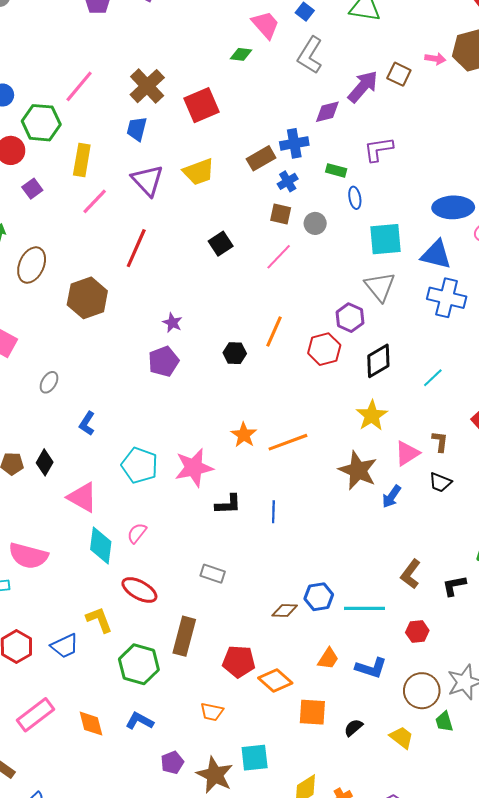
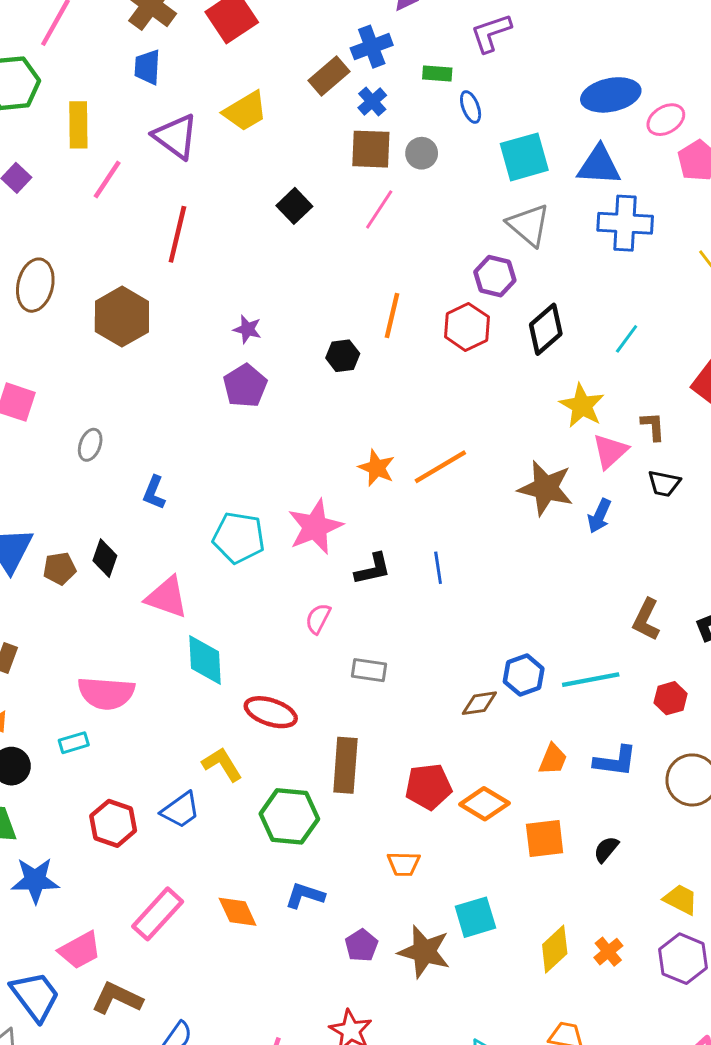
brown square: (281, 214) -> (371, 149), size x1.4
yellow star: (372, 416) -> (582, 406), moved
pink semicircle: (137, 533) -> (318, 619), moved
yellow trapezoid: (401, 737) -> (681, 899), moved

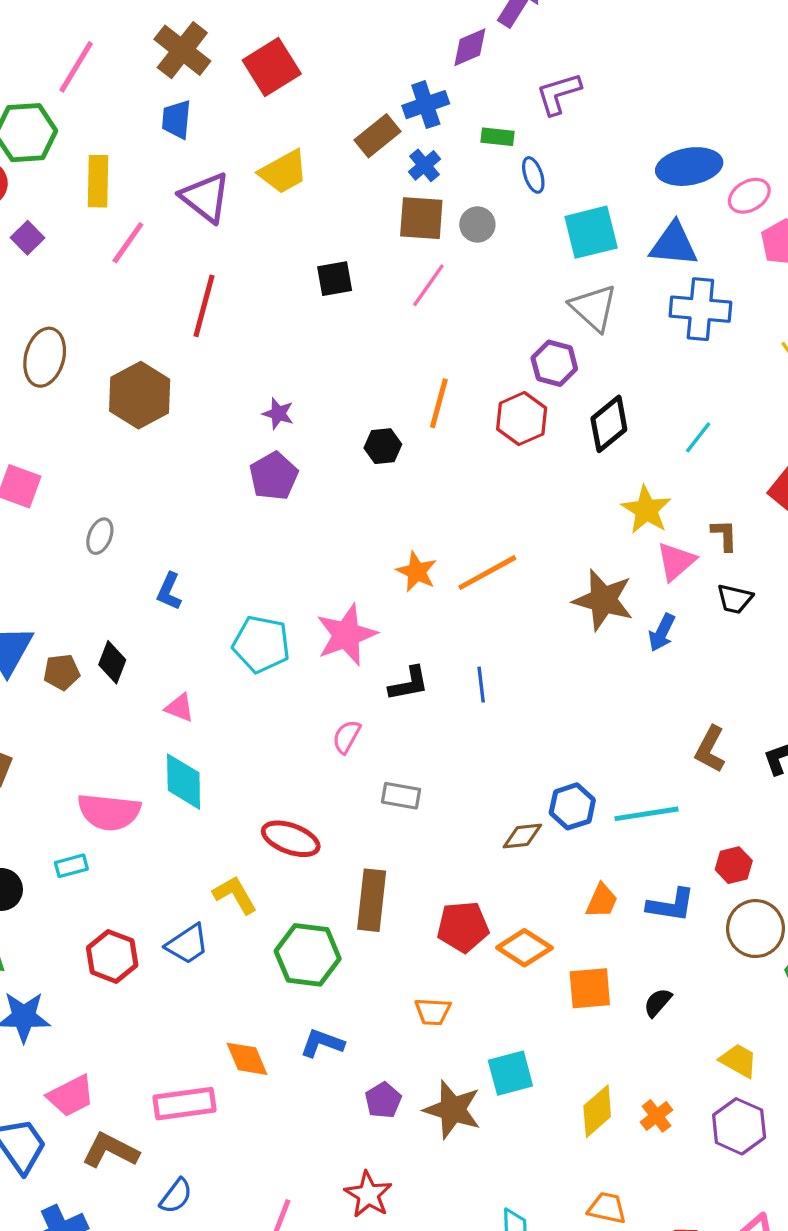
black square: (294, 206) -> (335, 279), turned 32
pink triangle: (167, 597) -> (180, 708), size x0.6
cyan diamond: (205, 660) -> (184, 782), moved
red hexagon: (671, 698) -> (734, 865), moved
pink rectangle: (158, 914) -> (184, 1104), moved, turned 38

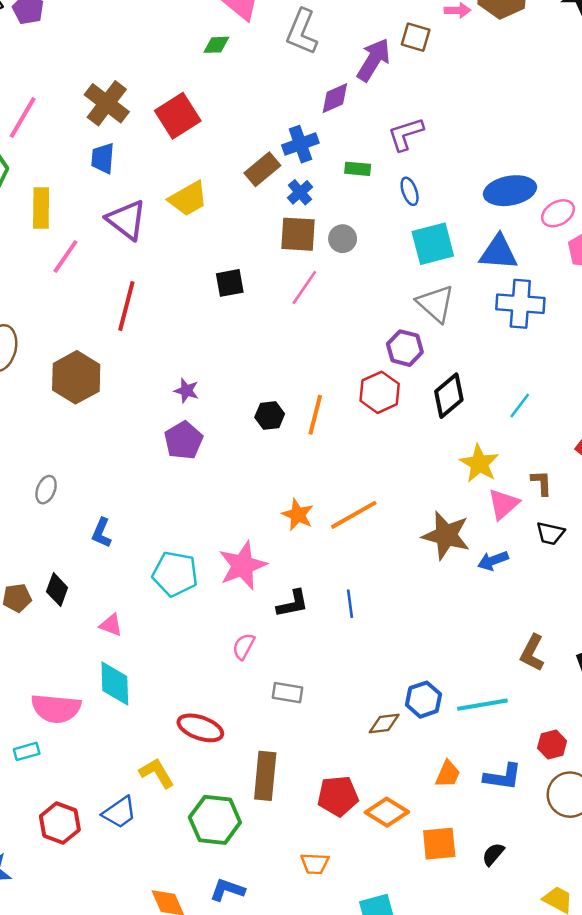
blue ellipse: (533, 175) -> (410, 191), moved
orange line: (439, 403) -> (315, 415), moved
blue arrow: (662, 633) -> (493, 561), turned 44

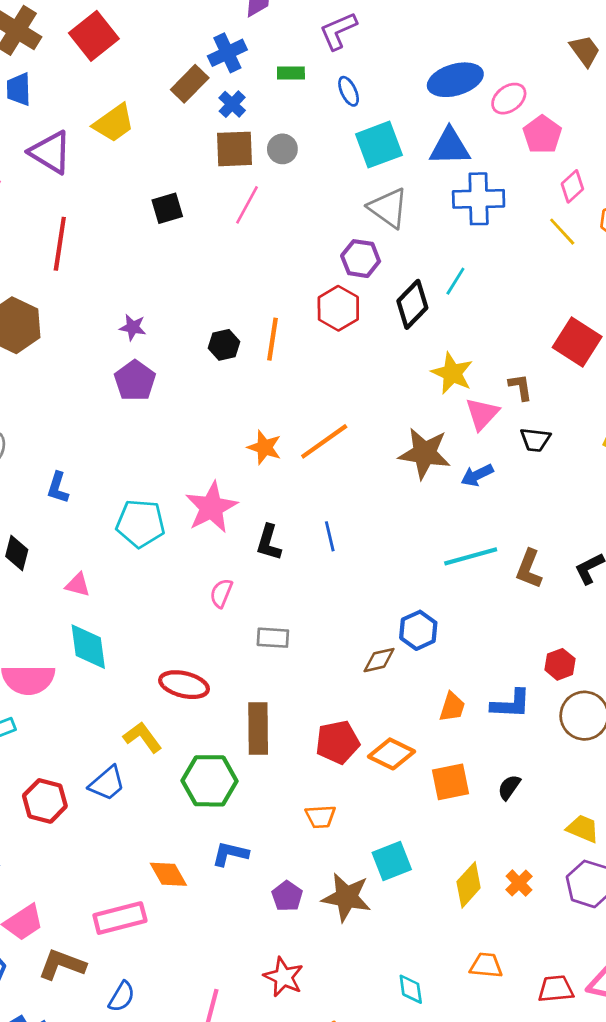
cyan line: (520, 405) -> (455, 281), moved
black L-shape: (293, 604) -> (269, 543), turned 124
cyan line: (482, 705) -> (471, 556), moved

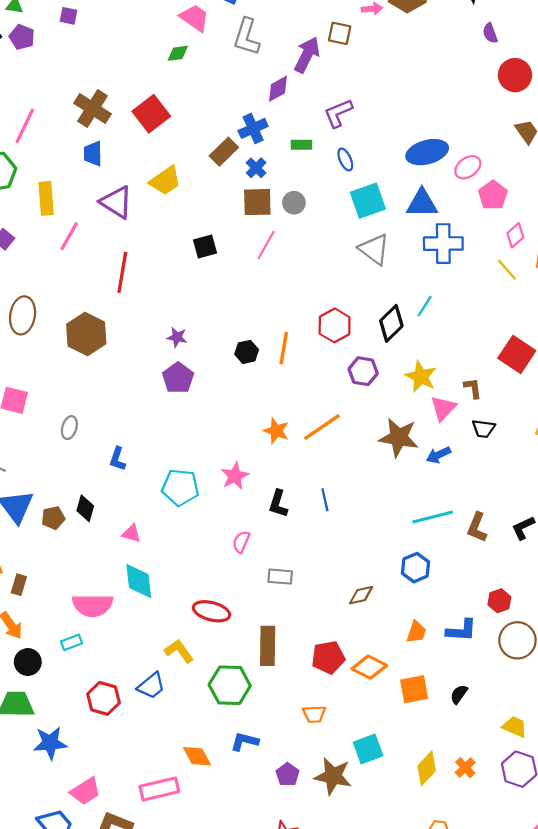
purple hexagon: (361, 259) -> (363, 371), moved
pink star: (211, 507) -> (235, 476), size x0.7
blue hexagon: (418, 630) -> (416, 568), moved

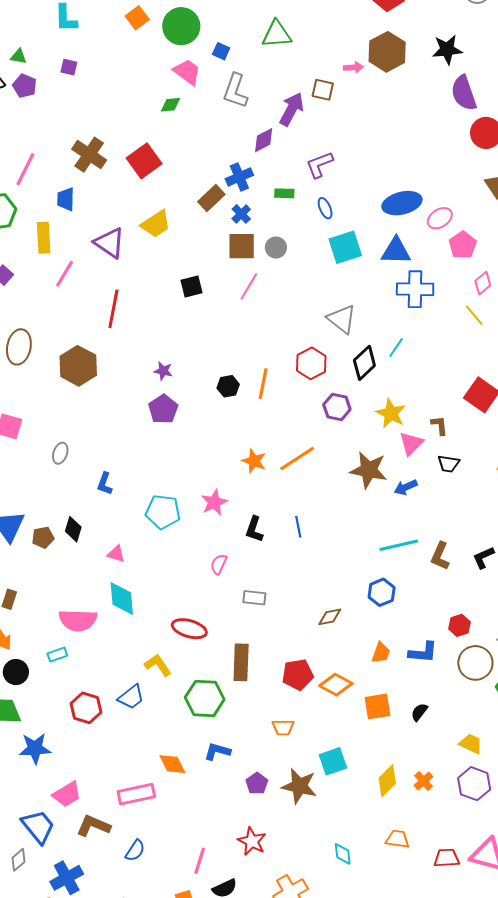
purple semicircle: (490, 33) -> (464, 93), size x1.8
blue trapezoid: (93, 154) -> (66, 199), moved
gray triangle: (374, 249) -> (342, 319), moved

